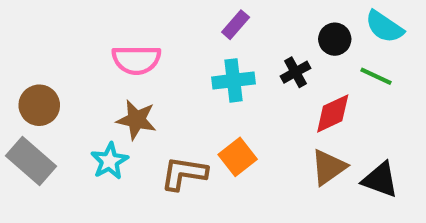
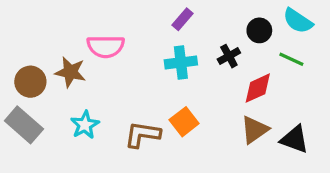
brown star: (136, 120) -> (70, 72), moved

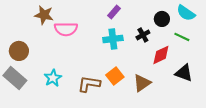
brown star: (70, 72) -> (44, 15), moved
brown triangle: (255, 130) -> (142, 83), moved
black triangle: (295, 139) -> (184, 73), moved

